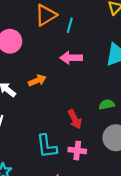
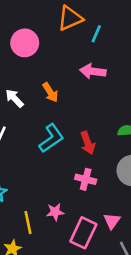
orange arrow: (37, 80) -> (50, 92), turned 72
cyan L-shape: (47, 146) -> (51, 138), moved, turned -125

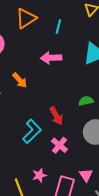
cyan line: (96, 34) -> (58, 27), moved
cyan L-shape: (51, 138) -> (32, 131), moved
pink cross: (86, 179) -> (59, 145), turned 35

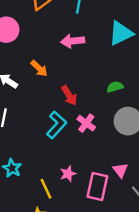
red arrow: (56, 116) -> (69, 95), moved
pink cross: (59, 145) -> (86, 123), moved

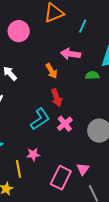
orange arrow: (39, 68) -> (51, 71), moved
green semicircle: (115, 87) -> (92, 75), moved
pink star: (68, 174) -> (33, 154), moved

